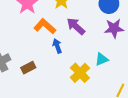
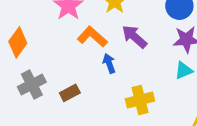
cyan triangle: (102, 59) -> (184, 70), moved
yellow cross: (80, 73) -> (140, 100), turned 30

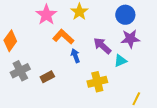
purple arrow: (134, 37) -> (102, 46), moved
cyan triangle: (184, 70) -> (120, 61), moved

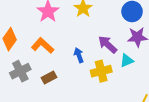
orange L-shape: (63, 37) -> (43, 46), moved
yellow cross: (97, 82) -> (101, 71), moved

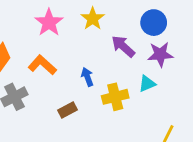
purple arrow: (108, 45) -> (123, 46), moved
brown rectangle: (49, 78) -> (67, 110), moved

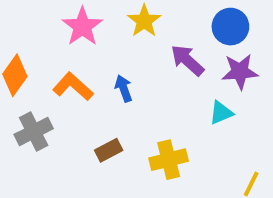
blue arrow: (87, 77) -> (124, 88), moved
yellow cross: (115, 97) -> (169, 160), moved

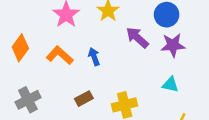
cyan triangle: (221, 113) -> (170, 85), moved, turned 36
gray cross: (34, 132) -> (28, 100), moved

